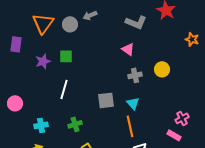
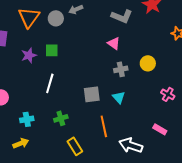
pink cross: (182, 118) -> (168, 94), moved, turned -32
orange line: (130, 126) -> (104, 126), moved

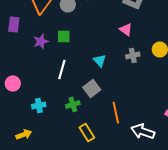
gray square: (92, 94) -> (92, 88), moved, turned -30
cyan triangle: (119, 97) -> (100, 60), moved
yellow arrow: (21, 143) -> (24, 134), moved

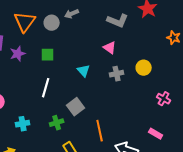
purple star: (41, 41) -> (18, 54), moved
cyan triangle: (100, 60) -> (84, 71), moved

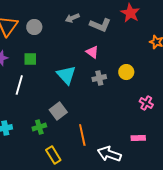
gray arrow: (72, 14) -> (72, 18), moved
cyan triangle: (84, 71) -> (66, 75), size x1.5
white line: (46, 88) -> (19, 85), moved
pink rectangle: (156, 134) -> (138, 138), turned -32

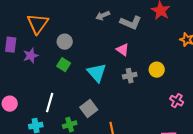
gray circle: (34, 27) -> (65, 42), moved
green square: (30, 59) -> (64, 65), moved, turned 32
white line: (19, 85) -> (50, 103), moved

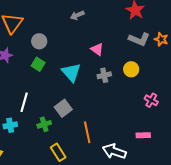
gray L-shape: (131, 23) -> (139, 39), moved

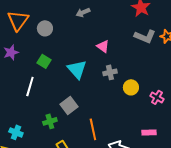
gray circle: (39, 41) -> (45, 28), moved
yellow circle: (131, 69) -> (131, 87), moved
white line: (24, 102) -> (30, 86), moved
cyan cross: (10, 125) -> (16, 132), moved, turned 32

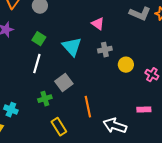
white line: (30, 86) -> (37, 64), moved

